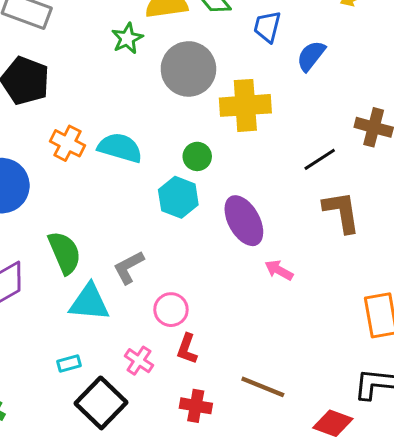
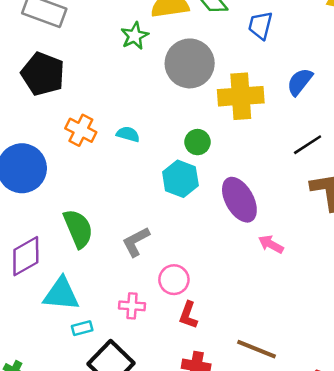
blue semicircle: (311, 56) -> (300, 82), moved
cyan semicircle: (120, 148) -> (128, 134), size x0.6
cyan triangle: (89, 302) -> (61, 294), moved
pink cross: (139, 361) -> (132, 306), moved, turned -30

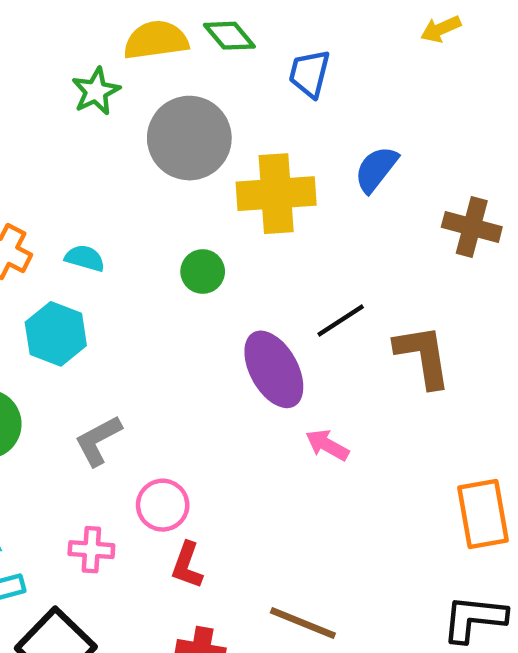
black line: (308, 145) -> (341, 320), moved
cyan hexagon: (180, 179) -> (56, 334), moved

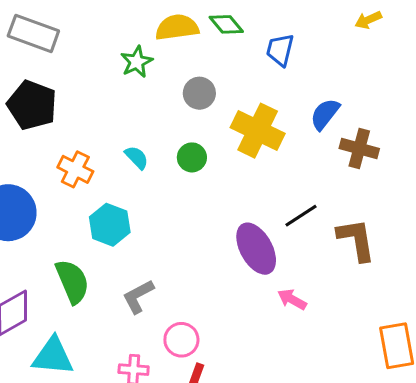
gray circle: (189, 138) -> (199, 93), size x0.6
yellow cross: (276, 194) -> (258, 131), turned 30
brown cross: (472, 227) -> (359, 148), moved
cyan semicircle: (85, 258) -> (137, 157), moved, turned 30
green circle: (203, 272) -> (192, 157), moved

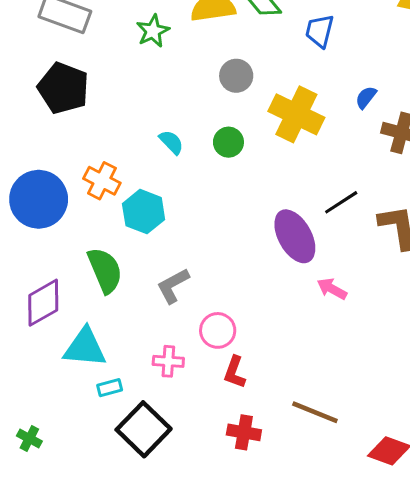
green star: (137, 62) -> (153, 31), moved
blue semicircle: (325, 114) -> (366, 97), size x0.7
orange cross: (75, 169) -> (102, 181), moved

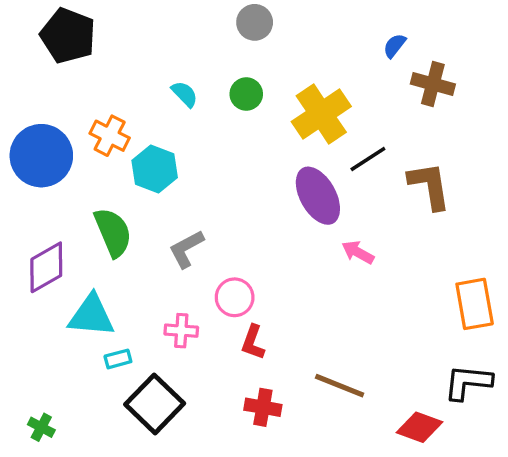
yellow cross: (296, 114) -> (321, 114), moved, turned 30
green cross: (29, 439) -> (41, 427), moved

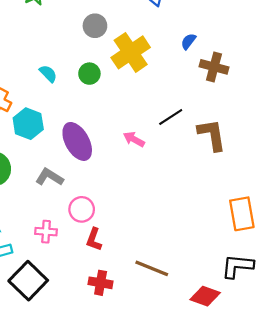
yellow cross: (321, 114) -> (131, 52), moved
purple ellipse: (318, 196) -> (77, 141), moved
gray L-shape: (186, 249) -> (49, 177), turned 60
pink arrow: (358, 252) -> (134, 139), moved

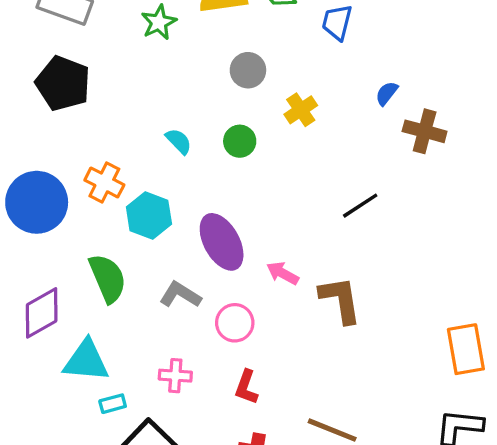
yellow cross: (131, 52) -> (301, 110), size x0.6
brown L-shape: (212, 135) -> (340, 300), moved
pink arrow: (134, 139) -> (283, 273), moved
pink circle: (82, 209) -> (235, 323), moved

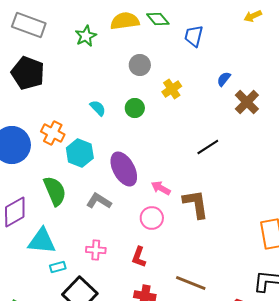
brown cross: (425, 131) -> (247, 102), turned 30
pink circle: (235, 323) -> (152, 218), moved

